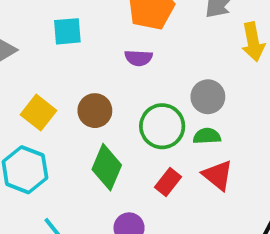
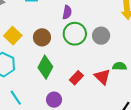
purple semicircle: (139, 58) -> (67, 12), turned -88
green circle: (162, 126) -> (75, 34), moved
green semicircle: (207, 136) -> (120, 66), moved

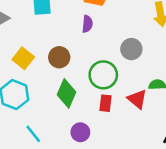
green circle: (75, 34) -> (103, 75), moved
red rectangle: (76, 78) -> (105, 103), turned -32

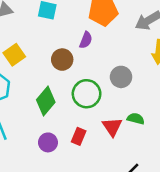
brown circle: (59, 57) -> (62, 60), moved
red rectangle: (105, 103) -> (79, 136), moved

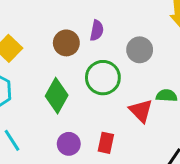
purple semicircle: (86, 40) -> (97, 30), moved
red rectangle: (79, 136) -> (106, 143), moved

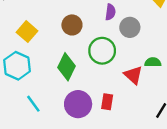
purple semicircle: (97, 30) -> (110, 12), moved
purple circle: (69, 144) -> (78, 104), size x1.5

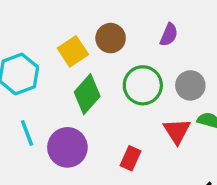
gray circle: (130, 27) -> (190, 85), moved
yellow square: (27, 32) -> (73, 51), moved
purple circle: (78, 104) -> (67, 147), moved

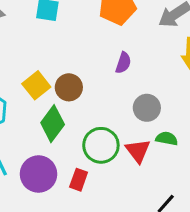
brown circle: (111, 38) -> (69, 87), moved
green circle: (143, 85) -> (101, 145), moved
red rectangle: (130, 158) -> (79, 180), moved

